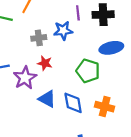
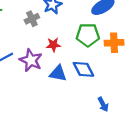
red star: (45, 63) -> (53, 45), moved
orange cross: (105, 107) -> (114, 43), moved

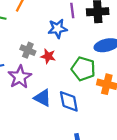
gray cross: (32, 19) -> (28, 50), moved, turned 32
red star: (53, 45) -> (48, 56), moved

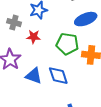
gray cross: (28, 50) -> (14, 23), moved

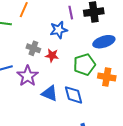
gray cross: (14, 23) -> (33, 48), moved
green pentagon: (67, 44) -> (84, 65), turned -30

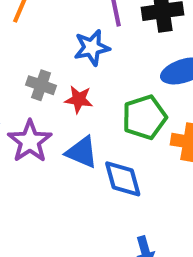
blue triangle: (50, 93) -> (82, 152), moved

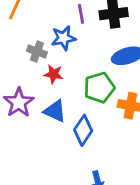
gray cross: (41, 85) -> (37, 52), moved
blue diamond: (123, 179) -> (83, 130), turned 48

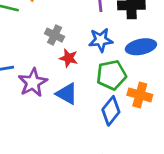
blue star: (63, 38) -> (101, 40), moved
blue diamond: (83, 130) -> (111, 111), moved

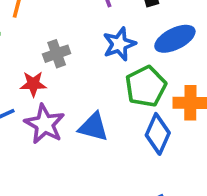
gray cross: (55, 35) -> (57, 54), turned -30
red star: (69, 58) -> (33, 84), moved

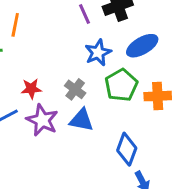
gray cross: (57, 54) -> (75, 89), moved, turned -30
blue diamond: (158, 134) -> (127, 149), moved

